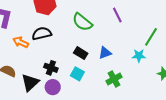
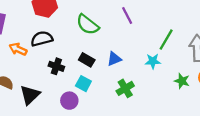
black cross: (51, 68) -> (56, 66), moved
purple circle: (53, 87) -> (69, 101), moved

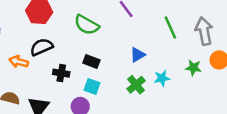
green line: (166, 40) -> (170, 27), turned -45
blue triangle: (114, 59) -> (138, 55), moved
cyan star: (153, 61) -> (162, 78), moved

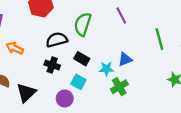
green semicircle: (87, 25) -> (83, 24), turned 70
black semicircle: (42, 47) -> (57, 40), moved
cyan star: (162, 78) -> (106, 69), moved

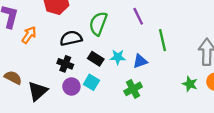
green line: (159, 39) -> (162, 40), moved
orange arrow: (15, 48) -> (29, 35), moved, turned 98
cyan star: (106, 69) -> (118, 57), moved
purple circle: (65, 98) -> (71, 86), moved

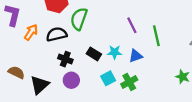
purple line: (138, 16) -> (132, 25), moved
green semicircle: (98, 24) -> (79, 19), moved
black semicircle: (71, 38) -> (57, 34), moved
cyan square: (91, 82) -> (108, 78), moved, turned 32

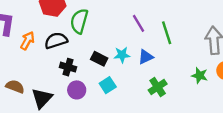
cyan square: (108, 78) -> (108, 85), moved
green cross: (129, 82) -> (158, 87), moved

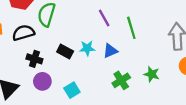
green star: (200, 75) -> (152, 74), moved
cyan square: (108, 85) -> (72, 90), moved

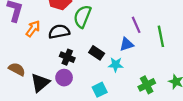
cyan star: (87, 48) -> (116, 65), moved
blue triangle: (110, 51) -> (127, 44), moved
purple circle: (42, 81) -> (64, 78), moved

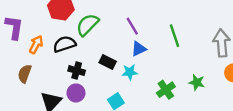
green semicircle: (82, 16) -> (87, 25), turned 30
purple line: (136, 25) -> (132, 26), moved
brown semicircle: (17, 69) -> (25, 74), moved, turned -91

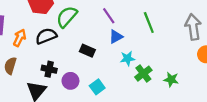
black cross: (77, 71) -> (49, 69), moved
cyan star: (130, 72) -> (128, 58), moved
green star: (197, 82) -> (171, 80), moved
purple circle: (76, 93) -> (70, 81), moved

